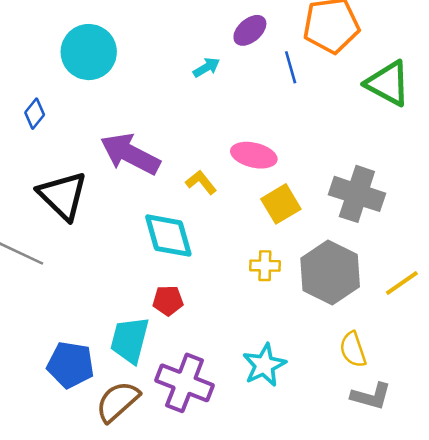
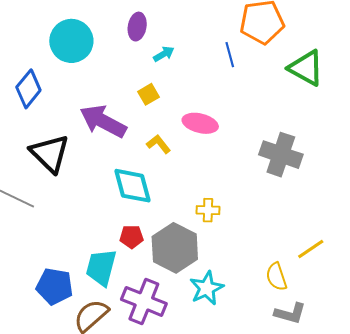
purple ellipse: (250, 30) -> (137, 27), moved, turned -40
blue diamond: (35, 114) -> (28, 89), size x1.6
yellow square: (281, 204) -> (149, 94), moved, size x0.7
gray hexagon: (330, 273) -> (175, 248), moved
yellow line: (402, 283) -> (311, 249), moved

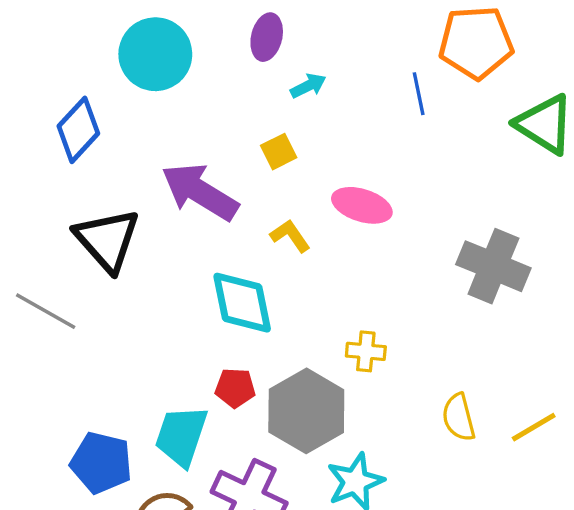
yellow semicircle: (276, 277) -> (459, 417), moved

